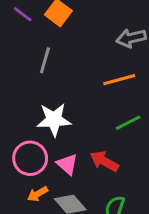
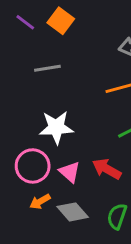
gray line: (45, 60) -> (47, 68), turned 65

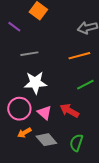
purple line: (25, 22) -> (14, 27), moved
gray line: (47, 68) -> (29, 54), moved

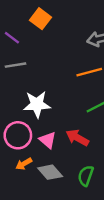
gray line: (29, 54) -> (15, 65), moved

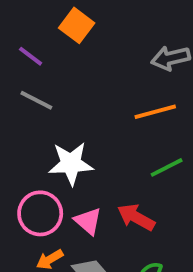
gray line: (15, 65) -> (36, 100), turned 36

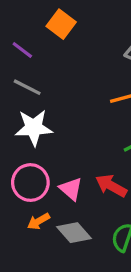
white star: (71, 164) -> (34, 128), moved

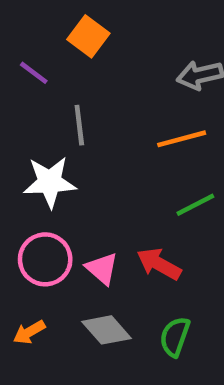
gray line: (27, 87) -> (79, 125), moved, turned 56
orange arrow: (38, 221) -> (29, 332), moved

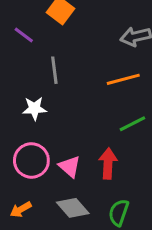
white star: (50, 182) -> (34, 108), size x0.7
red arrow: (159, 264) -> (108, 164), turned 64

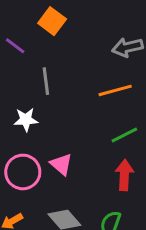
red arrow: (108, 164) -> (124, 175), moved
pink triangle: (70, 167) -> (61, 164), moved

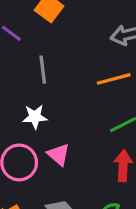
white star: (26, 120) -> (35, 117), moved

